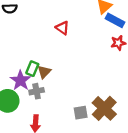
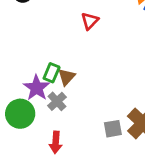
red triangle: (62, 28) -> (90, 21), turned 40
gray cross: (37, 91) -> (57, 101), turned -32

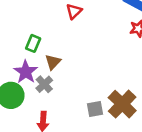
green rectangle: (52, 73) -> (33, 43), moved

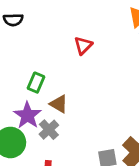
brown triangle: (53, 62) -> (59, 104), turned -42

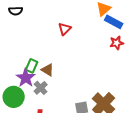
green rectangle: (36, 83) -> (32, 66), moved

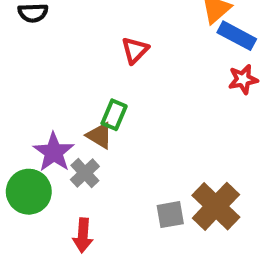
green rectangle: (32, 66) -> (114, 115), moved

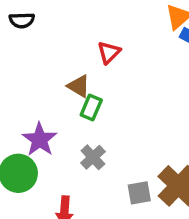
brown triangle: (99, 136) -> (79, 86), moved
gray cross: (85, 173) -> (93, 157), moved

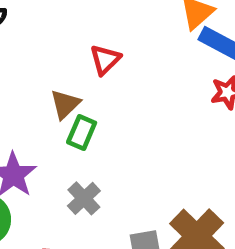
brown triangle: (79, 86) -> (65, 104), turned 45

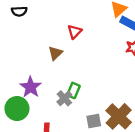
green rectangle: (82, 133) -> (73, 90), moved

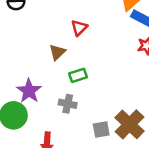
green rectangle: (73, 90) -> (78, 75), moved, turned 49
gray cross: (64, 98) -> (68, 104), turned -35

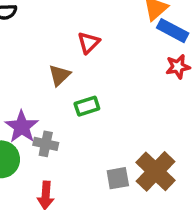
gray cross: (68, 104) -> (46, 144), moved

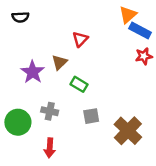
green rectangle: (87, 106) -> (79, 84), turned 49
purple star: (22, 127) -> (33, 72), moved
gray square: (118, 178) -> (91, 116), moved

